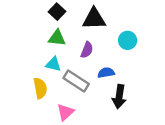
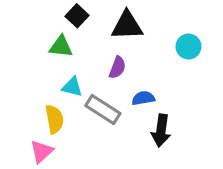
green triangle: (57, 38) -> (61, 47), moved
cyan circle: (128, 40) -> (189, 47), moved
pink triangle: (65, 112) -> (42, 152), moved

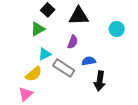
green triangle: (61, 47) -> (38, 29), turned -35
cyan triangle: (72, 87) -> (45, 54), turned -40
yellow semicircle: (54, 119) -> (34, 74), turned 60

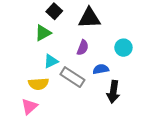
cyan circle: (117, 29) -> (123, 48), moved
yellow semicircle: (34, 74) -> (38, 84), turned 36

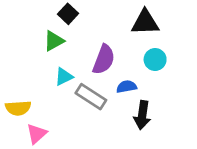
black triangle: (89, 18) -> (145, 22), moved
purple semicircle: (83, 48) -> (104, 59), size x1.5
yellow semicircle: (38, 84) -> (18, 108), moved

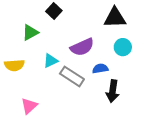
green triangle: (54, 41) -> (30, 32), moved
purple semicircle: (104, 59) -> (82, 47), turned 45
yellow semicircle: (18, 108) -> (14, 65), moved

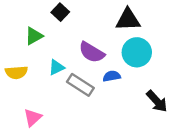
purple semicircle: (82, 47) -> (92, 52), turned 55
cyan circle: (123, 47) -> (137, 52), size x1.5
black arrow: (113, 91) -> (157, 101), moved, turned -50

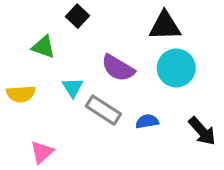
green triangle: (34, 36) -> (43, 47), turned 48
cyan triangle: (56, 67) -> (73, 87), turned -36
blue semicircle: (112, 76) -> (147, 121), moved

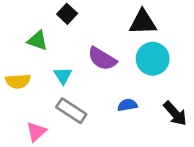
gray rectangle: (103, 110) -> (71, 111), moved

